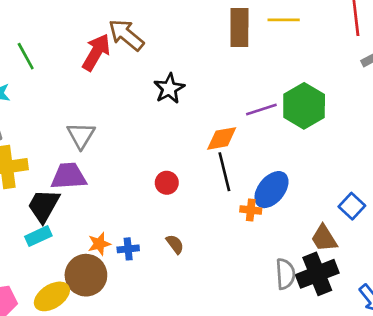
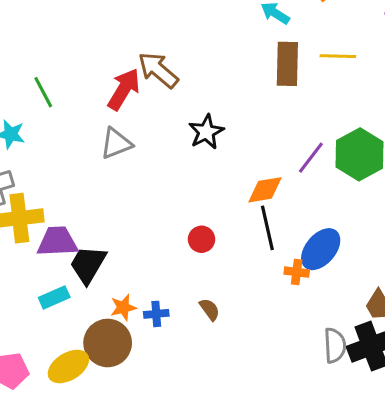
purple line: (261, 109) -> (311, 158), turned -36
gray triangle: (81, 135) -> (116, 143), moved, turned 36
purple trapezoid: (69, 176) -> (57, 242), moved
black trapezoid: (44, 206) -> (88, 265), moved

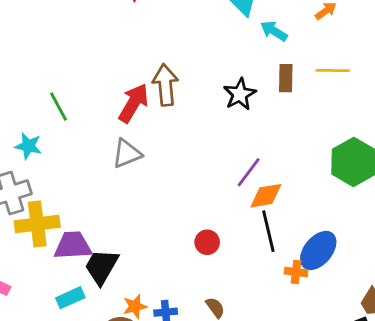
brown rectangle: (287, 64) -> (286, 78), size x0.7
brown arrow: (158, 70) -> (165, 85), turned 45
black star: (206, 132) -> (240, 94), moved
purple line: (311, 158) -> (249, 172), moved

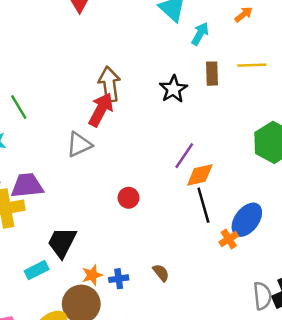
cyan arrow: (274, 31) -> (200, 34), turned 90
red arrow: (133, 103) -> (101, 110), moved
red circle: (207, 242) -> (129, 198), moved
purple trapezoid: (73, 246) -> (27, 186), moved
orange cross: (296, 272) -> (229, 239), turned -36

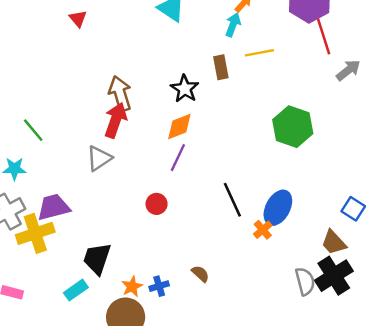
cyan arrow: (200, 34) -> (233, 25), moved
purple line: (184, 156) -> (178, 158), moved
orange diamond: (200, 175) -> (179, 127), moved

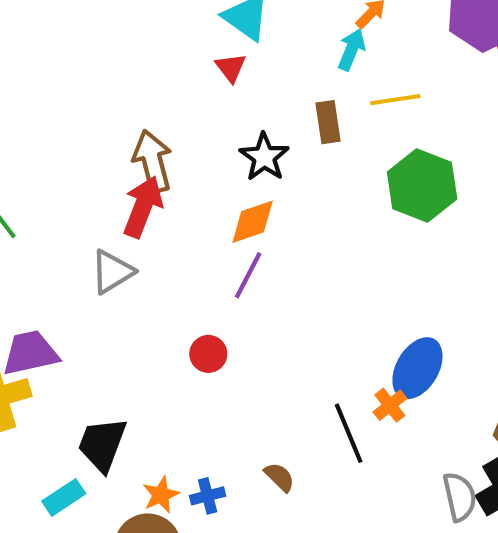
red triangle: (78, 19) -> (231, 68), moved
green hexagon: (293, 127) -> (422, 186), moved
black line: (232, 200) -> (349, 433), moved

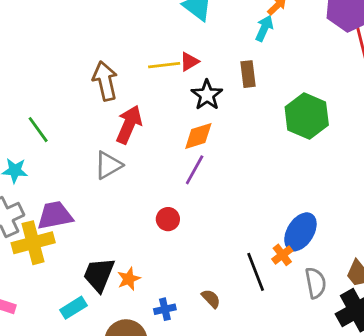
red triangle: (231, 68) -> (189, 62), moved, turned 35
yellow line: (395, 100) -> (164, 65), moved
brown arrow: (152, 161) -> (105, 81), moved
orange star: (161, 495) -> (129, 279), moved
gray semicircle: (460, 497) -> (316, 283), moved

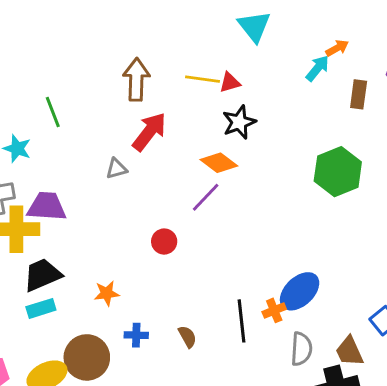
brown rectangle: (248, 74) -> (359, 94), moved
orange diamond: (198, 136) -> (219, 163), turned 40
gray triangle: (108, 165) -> (117, 169), size x0.7
black trapezoid: (99, 275) -> (42, 275), moved, turned 30

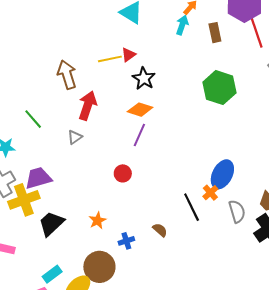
green line: (53, 112) -> (33, 119), moved
cyan rectangle: (41, 308) -> (52, 274), moved

